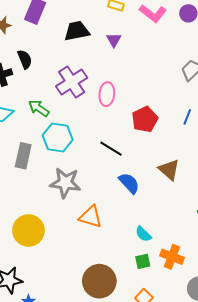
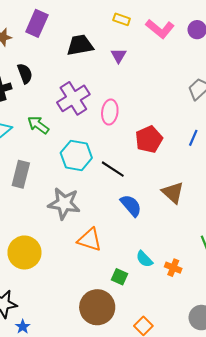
cyan hexagon: (58, 138) -> (76, 155), moved
orange cross: (172, 257) -> (173, 268), moved, size x0.7
green square: (143, 261) -> (120, 277), moved, turned 35

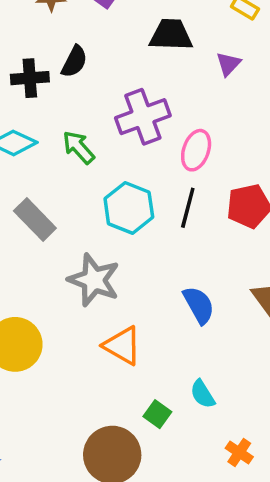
black semicircle: (25, 74) -> (74, 62), turned 36
black line: (113, 169) -> (188, 208), moved, turned 60
gray rectangle: (21, 174) -> (35, 219), turned -70
orange cross: (173, 268) -> (239, 452), moved

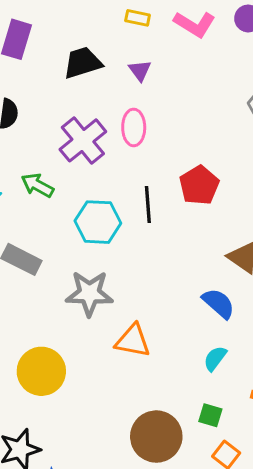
pink ellipse: (196, 150) -> (134, 127), moved
blue semicircle: (199, 305) -> (219, 303), moved
cyan semicircle: (202, 394) -> (215, 358), turned 88
green square: (157, 414) -> (210, 415), moved

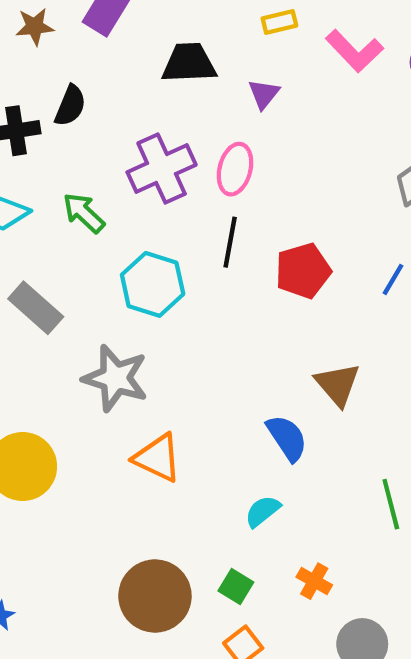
yellow rectangle: (138, 18) -> (279, 22), turned -40
black line: (148, 205) -> (230, 242), moved

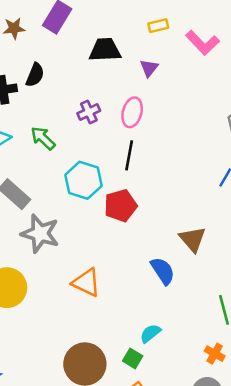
purple cross: (162, 169) -> (89, 112), size x0.6
red pentagon: (303, 271) -> (121, 206), moved
gray star: (115, 378) -> (40, 234), moved
cyan semicircle: (263, 511) -> (150, 333), moved
orange cross: (314, 581) -> (215, 354), moved

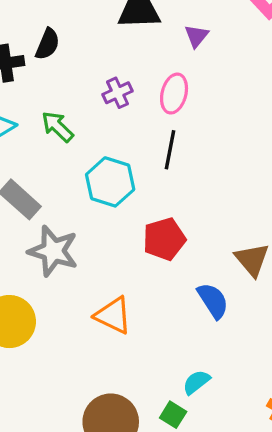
red pentagon: (121, 206) -> (164, 239), moved

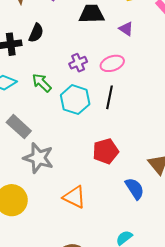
purple triangle: (197, 36) -> (126, 29), turned -35
pink ellipse: (174, 94) -> (112, 63), turned 55
cyan hexagon: (110, 182) -> (75, 100), moved

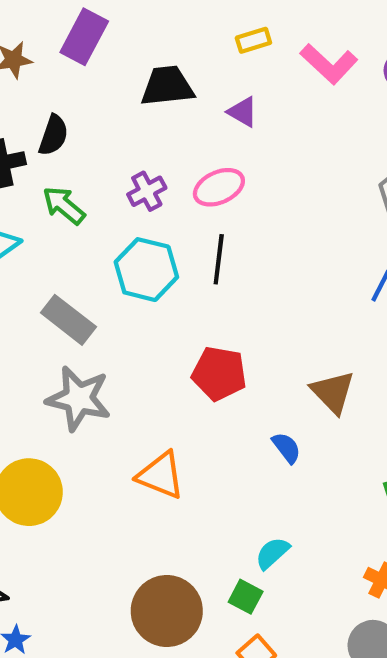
green arrow: (42, 83) -> (64, 205), moved
gray rectangle: (19, 127) -> (68, 320), moved
red pentagon: (106, 151) -> (219, 374), turned 30
blue semicircle: (135, 189) -> (286, 448), size x0.7

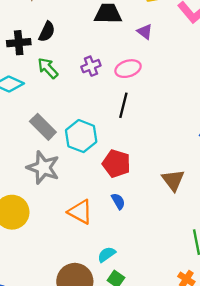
cyan hexagon: (146, 270) -> (81, 136), moved
blue semicircle: (286, 448) -> (118, 201), moved
cyan semicircle: (272, 553) -> (107, 254), moved

